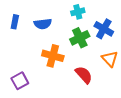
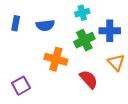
blue cross: (104, 29) -> (110, 31), turned -30

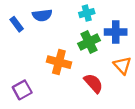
blue rectangle: (16, 23) -> (17, 24), turned -48
blue semicircle: (45, 25) -> (42, 15), moved

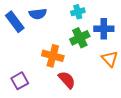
blue rectangle: (17, 24) -> (15, 22), size x1.5
red semicircle: (93, 83) -> (67, 80), moved

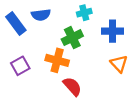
green cross: (80, 38) -> (72, 38), moved
purple square: (20, 81) -> (20, 66), moved

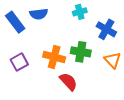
blue cross: (112, 31) -> (106, 29), turned 30
green cross: (72, 38) -> (81, 52), moved, turned 36

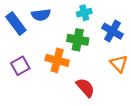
green cross: (81, 52) -> (78, 40), moved
red semicircle: (68, 82) -> (85, 87), moved

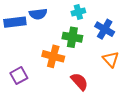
blue rectangle: (16, 24) -> (15, 22), turned -60
purple square: (20, 66) -> (19, 76), moved

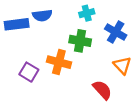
purple square: (19, 76) -> (29, 72), moved, turned -30
red semicircle: (79, 82) -> (102, 90), moved

